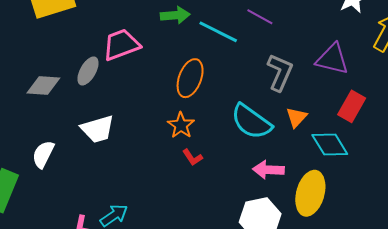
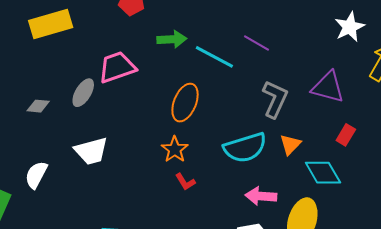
gray diamond: (43, 86) -> (38, 106), size x0.7
red rectangle: (352, 106) -> (346, 135), size x0.7
cyan semicircle: (251, 122) -> (245, 148), turned -54

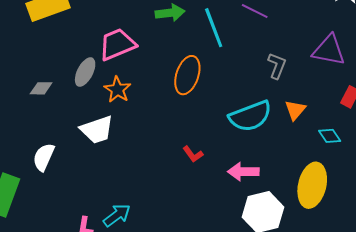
cyan line: (214, 57) -> (214, 28), turned 45
gray L-shape: (275, 99) -> (277, 66), size x0.7
orange star: (175, 149) -> (117, 90), moved
cyan diamond: (323, 173) -> (330, 136), size x0.6
pink arrow: (261, 196) -> (243, 172), moved

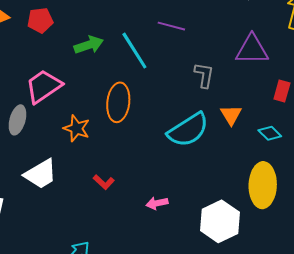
orange star: (117, 90) -> (77, 128), moved
red L-shape: (193, 154) -> (104, 182), moved
pink arrow: (243, 172) -> (157, 203), moved, size x0.7

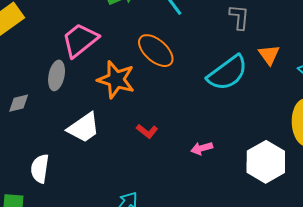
orange ellipse: (118, 102) -> (156, 51), turned -51
orange star: (77, 128) -> (116, 80), size x1.4

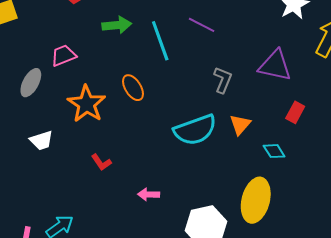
pink trapezoid: (80, 40) -> (64, 56), size x0.7
orange ellipse: (156, 51) -> (133, 88), size x0.7
white trapezoid: (84, 128) -> (42, 140), size x0.7

